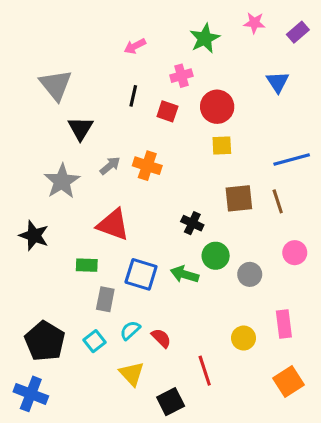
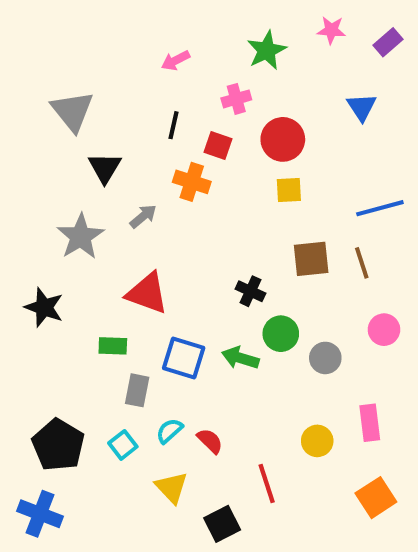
orange cross: (147, 166) -> (192, 182), moved

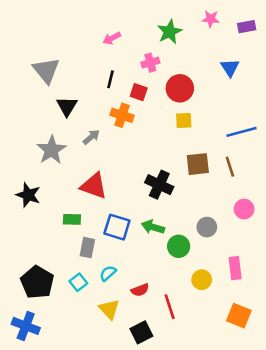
purple rectangle: (388, 42) -> (247, 27), turned 30
black cross: (250, 291) -> (159, 185), size x1.5
green circle: (281, 334) -> (179, 246), moved
red semicircle: (210, 441) -> (140, 290), moved, turned 114
orange square: (376, 498) -> (239, 316), turned -35

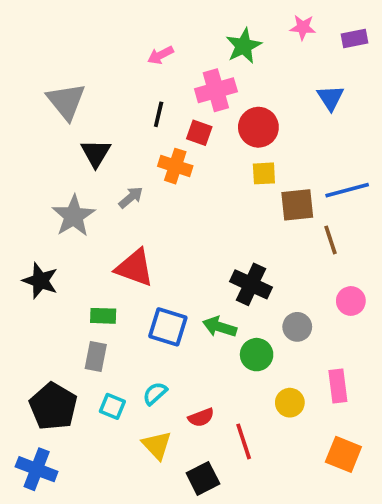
pink cross: (150, 63) -> (216, 90), size x1.5
brown square: (198, 164) -> (297, 205), moved
black cross: (159, 185) -> (251, 284), moved
gray rectangle: (87, 248) -> (96, 356), moved
cyan square: (78, 282) -> (112, 406), turned -30

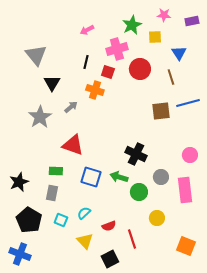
yellow square: (264, 173) -> (155, 37), moved
brown line: (331, 240) -> (171, 77), moved
black star: (40, 281) -> (19, 182), moved, turned 30
pink circle: (351, 301) -> (190, 155), moved
pink rectangle: (338, 386) -> (185, 190), moved, size x1.4

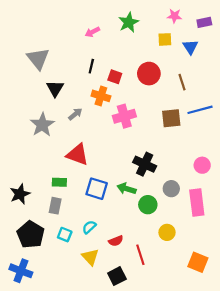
green star: (132, 25) -> (129, 22), moved
pink cross: (117, 49) -> (124, 116), moved
blue triangle: (179, 53) -> (190, 47), moved

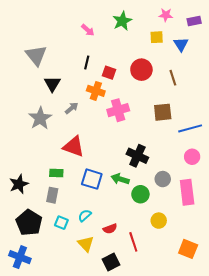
pink arrow: (92, 32) -> (88, 30), turned -112
blue line: (200, 110) -> (190, 128), moved

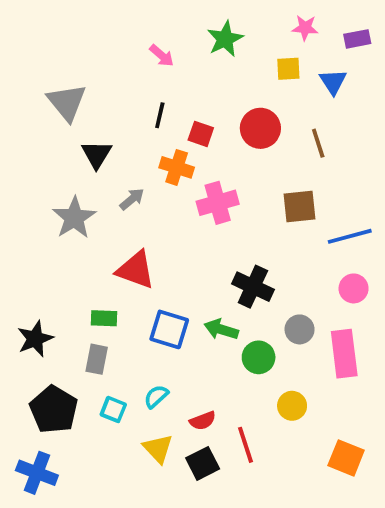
black square: (111, 262) -> (203, 463), moved

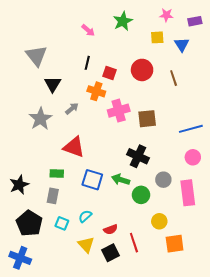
brown square: (300, 207) -> (147, 119), moved
orange square: (346, 458) -> (175, 244), moved, turned -30

